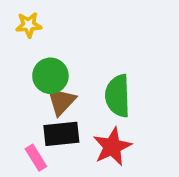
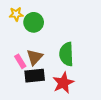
green circle: (50, 76) -> (34, 22), moved
pink rectangle: (36, 158) -> (20, 61), moved

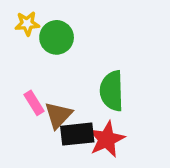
brown triangle: (35, 57) -> (58, 115), moved
black rectangle: (35, 76) -> (77, 134), moved

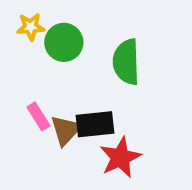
green semicircle: (112, 91) -> (126, 62), moved
black rectangle: (77, 134) -> (95, 124), moved

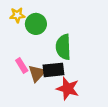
green semicircle: (126, 62) -> (63, 47), moved
red star: (120, 157) -> (68, 89), turned -30

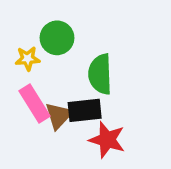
yellow star: (17, 15) -> (28, 59), moved
pink rectangle: (22, 66) -> (35, 104), size x1.5

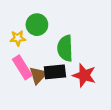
red star: (107, 140) -> (84, 75), moved

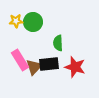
yellow star: (18, 38) -> (16, 21), moved
green semicircle: (65, 48) -> (58, 43), size x0.7

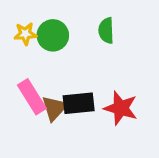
green semicircle: (58, 43) -> (106, 31), moved

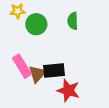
yellow star: (25, 34) -> (18, 11), moved
red star: (121, 108) -> (68, 90), moved

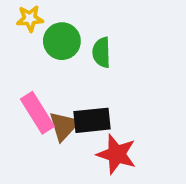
green semicircle: (73, 21) -> (101, 52), moved

